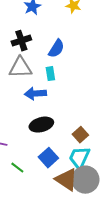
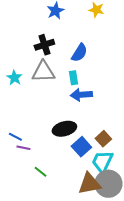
blue arrow: (35, 94) -> (81, 95), moved
blue square: (48, 158) -> (81, 147), moved
brown triangle: (66, 180) -> (89, 184), turned -45

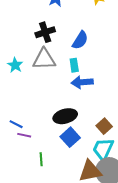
blue square: (81, 147) -> (70, 137), moved
green line: (40, 172) -> (41, 159), turned 48

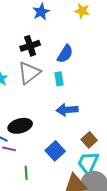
gray triangle: (44, 59) -> (29, 73), turned -35
blue arrow: (82, 82) -> (67, 110), moved
black ellipse: (65, 116) -> (20, 126), moved

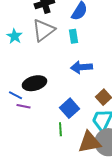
green line: (26, 173) -> (60, 129), moved

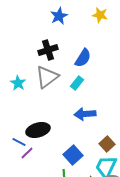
cyan rectangle: (73, 36) -> (77, 83), turned 48
purple line: (23, 106) -> (27, 153), turned -56

